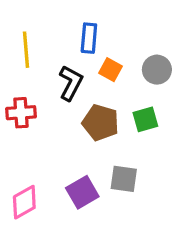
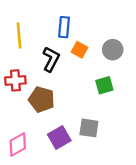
brown pentagon: (101, 123) -> (42, 99), moved

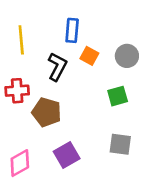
gray square: (89, 128) -> (120, 144), moved

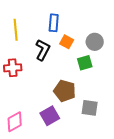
green square: (118, 96) -> (85, 63), moved
brown pentagon: (47, 112) -> (65, 91), moved

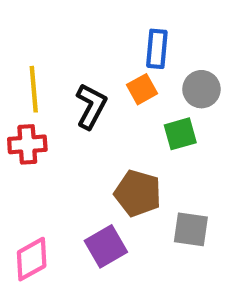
blue rectangle: (54, 23) -> (157, 49), moved
yellow line: (16, 30) -> (34, 89), moved
orange square: (67, 42) -> (142, 89), turned 32

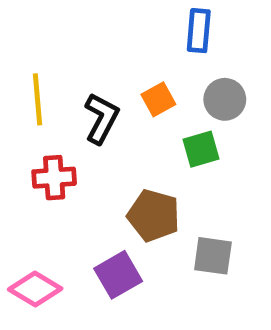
blue rectangle: (157, 49) -> (199, 31), moved
red cross: (27, 144) -> (54, 178), moved
pink diamond: (32, 259) -> (35, 289), turned 60

